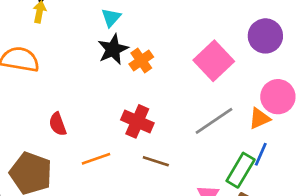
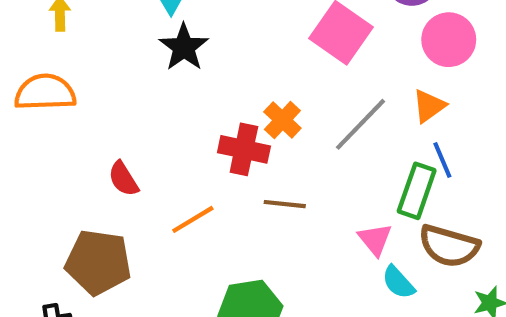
orange cross: (141, 60) -> (282, 120), moved
pink circle: (278, 97) -> (449, 40), moved
blue line: (261, 154) -> (442, 160), turned -35

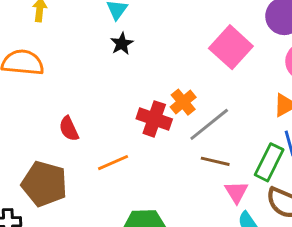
black star: (184, 47) -> (122, 44), size x0.7
gray line: (361, 124) -> (209, 124), moved
brown line: (285, 204) -> (215, 161), moved

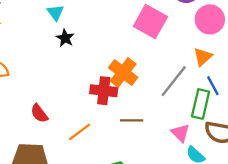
orange cross: (183, 102) -> (123, 73), size x1.4
gray line: (209, 124) -> (174, 81), moved
brown line: (215, 161) -> (132, 120), moved

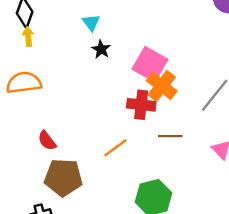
pink square: (150, 21) -> (150, 64), moved
red semicircle: (39, 113) -> (47, 141), moved

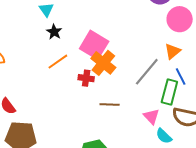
red cross: (141, 105) -> (86, 78), size x0.7
orange line: (116, 148) -> (58, 62), moved

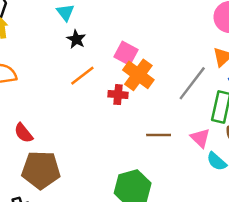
pink square: (94, 45) -> (126, 53), size x0.7
brown line: (110, 104) -> (159, 135), moved

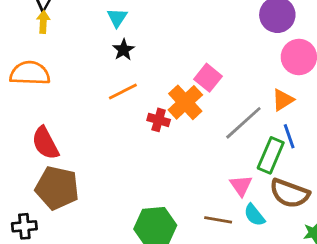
pink square: (126, 53) -> (208, 78), moved
red semicircle: (23, 133) -> (45, 143), size x1.4
brown line: (159, 135) -> (218, 220), moved

